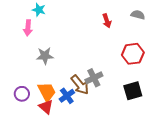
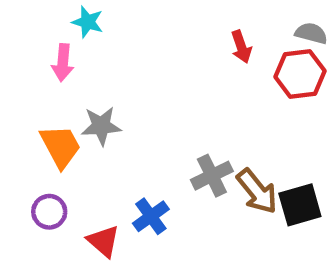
red hexagon: (133, 54) -> (300, 74), moved
brown arrow: (80, 85) -> (257, 191), moved
orange trapezoid: (47, 92) -> (61, 146), moved

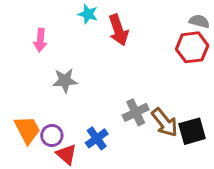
cyan star: (88, 22) -> (88, 14), moved
red arrow: (241, 47) -> (118, 30), moved, size x1.5
orange trapezoid: (61, 146) -> (27, 130), moved
purple circle: (49, 212) -> (52, 136), moved

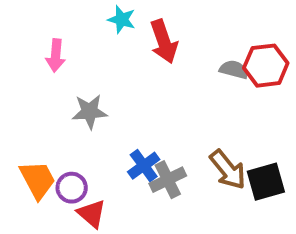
gray semicircle: (199, 21) -> (234, 70), moved
gray cross: (136, 112) -> (168, 180), moved
blue cross: (97, 138) -> (144, 166), moved

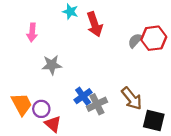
gray semicircle: (234, 70) -> (135, 41), turned -63
black square: (266, 182) -> (154, 120), moved, turned 30

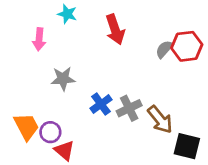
cyan star: (70, 12) -> (67, 14), moved
blue cross: (83, 96) -> (101, 104), moved
gray cross: (97, 104) -> (129, 108), moved

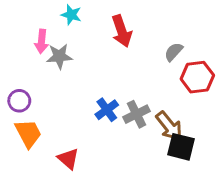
red hexagon: (187, 46) -> (197, 77), moved
gray star: (63, 79) -> (59, 56), moved
purple circle: (50, 132) -> (19, 101), moved
black square: (187, 146) -> (181, 147), moved

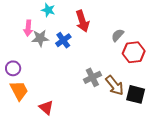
blue cross: (107, 110) -> (63, 40), moved
black square: (181, 147) -> (136, 94), moved

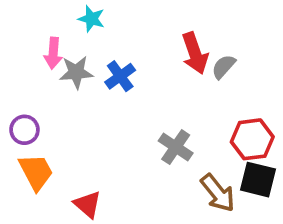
red arrow: (82, 21) -> (195, 53), moved
red hexagon: (134, 52) -> (252, 139), moved
gray cross: (92, 77) -> (176, 147), turned -30
brown arrow: (115, 85) -> (218, 193), moved

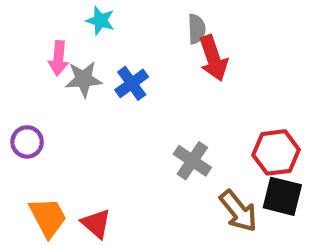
gray semicircle: (224, 67) -> (197, 29), moved, turned 136
orange trapezoid: (36, 172) -> (48, 217), moved

